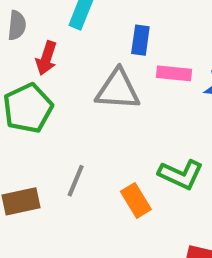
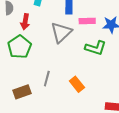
gray triangle: (118, 90) -> (61, 32), turned -40
green L-shape: (181, 174) -> (95, 48), moved

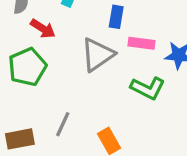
red arrow: (25, 22) -> (43, 29), turned -77

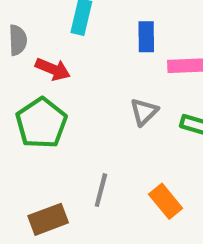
gray triangle: (98, 55) -> (144, 112), moved, size x0.6

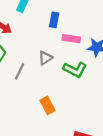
gray line: (101, 190) -> (20, 71), moved

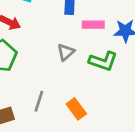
gray line: (20, 71) -> (39, 101), moved

